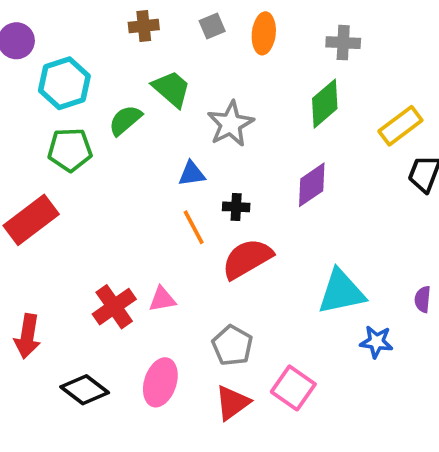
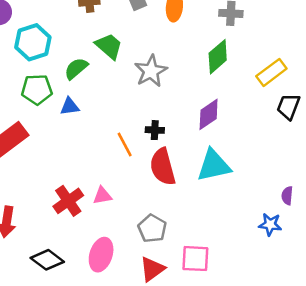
blue triangle: (192, 174) -> (70, 106), moved
red semicircle: (247, 259) -> (163, 167), turned -75
cyan triangle: (341, 292) -> (214, 165), moved
blue star: (376, 342) -> (270, 224), moved
pink square: (293, 388) -> (195, 259), turned -32

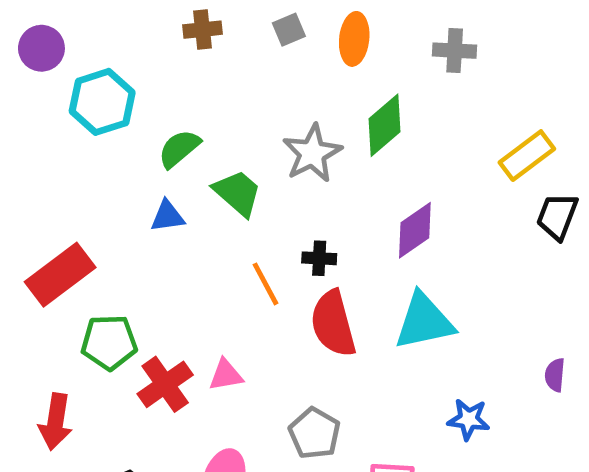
green trapezoid: (109, 46) -> (238, 193), moved
green diamond: (218, 57) -> (385, 125), moved
green pentagon: (37, 89) -> (109, 342), moved
blue star: (270, 224) -> (469, 419), moved

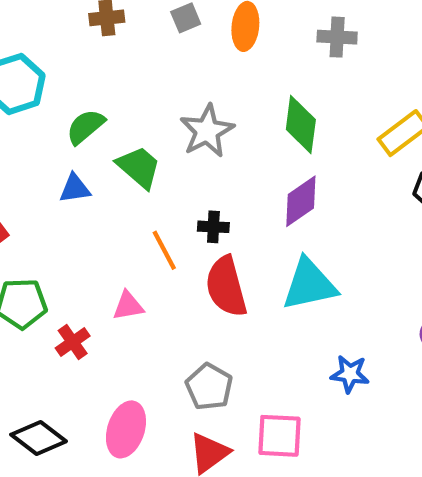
green diamond: (385, 125) -> (301, 125), moved, turned -42
pink triangle: (226, 375) -> (128, 306), moved
red cross: (165, 384) -> (73, 342), size x0.7

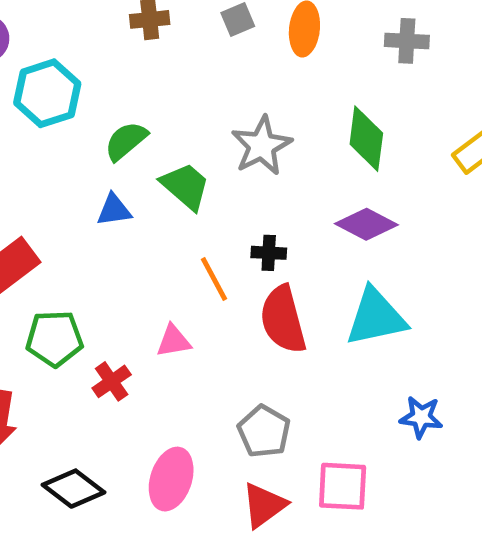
purple diamond: (301, 201) -> (366, 224), turned 62

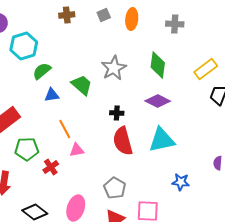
green semicircle: (126, 141) -> (42, 71), moved
orange line: (214, 279) -> (65, 129), moved

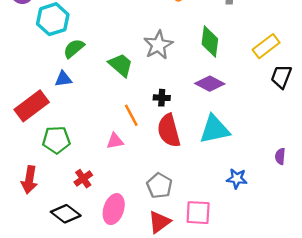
blue triangle: (52, 95) -> (63, 79), moved
orange line: (65, 129) -> (131, 115), moved
red cross: (51, 167) -> (83, 179), moved

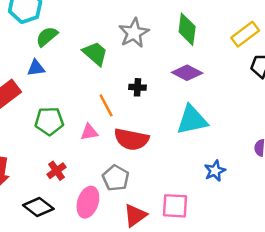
red semicircle: (169, 131) -> (131, 139), moved, turned -64
green pentagon: (56, 140) -> (49, 121), moved
blue star: (237, 179) -> (215, 171), turned -30
gray pentagon: (159, 186) -> (116, 178), moved

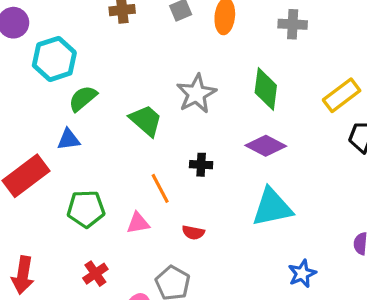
red semicircle: (131, 139) -> (193, 233), size x0.5

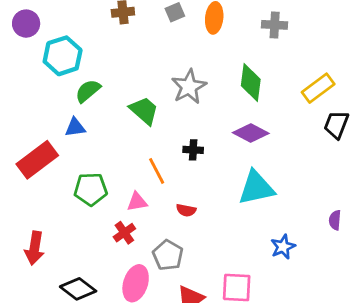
red cross: (95, 274) -> (124, 233), moved

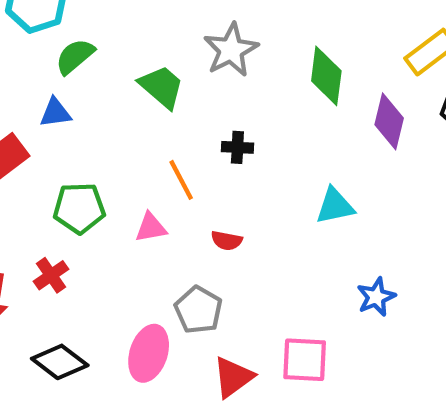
green diamond: (251, 82) -> (326, 76), moved
purple diamond: (251, 133) -> (389, 121), moved, turned 76
cyan triangle: (256, 188) -> (335, 206), size x0.7
red cross: (124, 233) -> (51, 275), moved

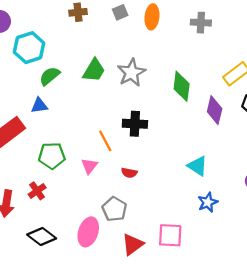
green trapezoid: (162, 87) -> (94, 70), moved, turned 80
black cross: (237, 147) -> (135, 124), size x1.5
cyan triangle: (335, 206) -> (197, 166), moved, turned 45
pink triangle: (151, 228) -> (89, 166), turned -42

